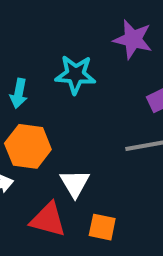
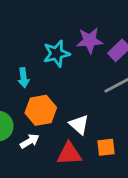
purple star: (133, 39) -> (90, 41), moved

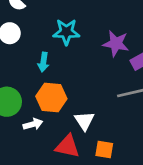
cyan star: (57, 54) -> (66, 32), moved

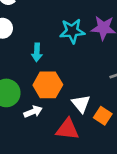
cyan star: (66, 32) -> (72, 31), moved
orange square: (104, 149) -> (103, 116), moved, turned 30

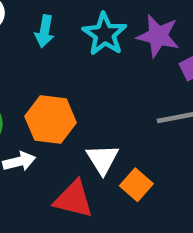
cyan star: (72, 31) -> (105, 34), turned 30
cyan arrow: (37, 52) -> (45, 31), moved

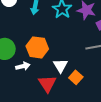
red triangle: (74, 199) -> (47, 84), turned 42

